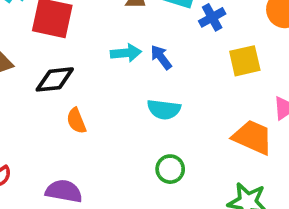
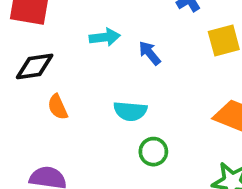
blue arrow: (161, 57) -> (150, 53), moved
cyan semicircle: (164, 109) -> (130, 111), moved

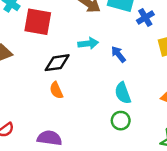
black diamond: (35, 66) -> (57, 63), moved
cyan semicircle: (130, 111) -> (123, 93), moved, turned 65

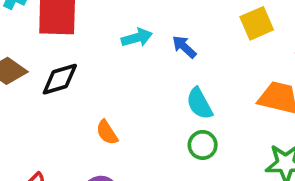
black diamond: (57, 63) -> (60, 79), moved
orange semicircle: (56, 90) -> (107, 132), moved

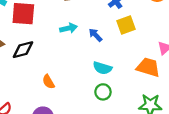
yellow square: (257, 23) -> (126, 25), moved
cyan semicircle: (199, 104) -> (102, 68), turned -48

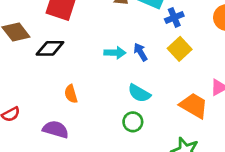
yellow square: (126, 25) -> (180, 49), turned -36
cyan arrow: (69, 28) -> (115, 53), moved

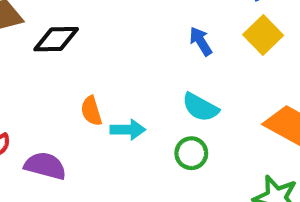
cyan arrow: (115, 53) -> (128, 130), moved
purple semicircle: (56, 129) -> (45, 166), moved

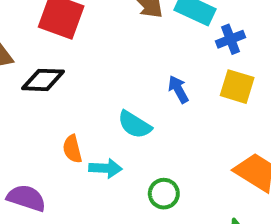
yellow square: (263, 35) -> (237, 87), turned -32
cyan semicircle: (200, 107) -> (135, 125), moved

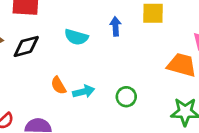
blue arrow: (178, 89) -> (116, 26), turned 42
cyan semicircle: (135, 125) -> (76, 37), moved

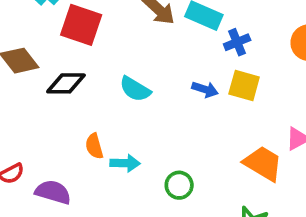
blue arrow: (116, 26) -> (205, 89), moved, turned 96

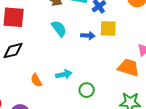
cyan semicircle: (135, 89) -> (59, 29), moved, turned -144
cyan arrow: (125, 163) -> (64, 74), moved

